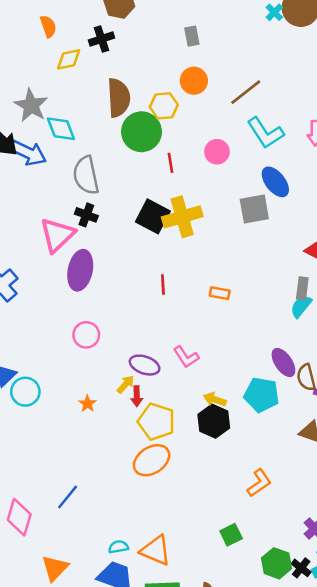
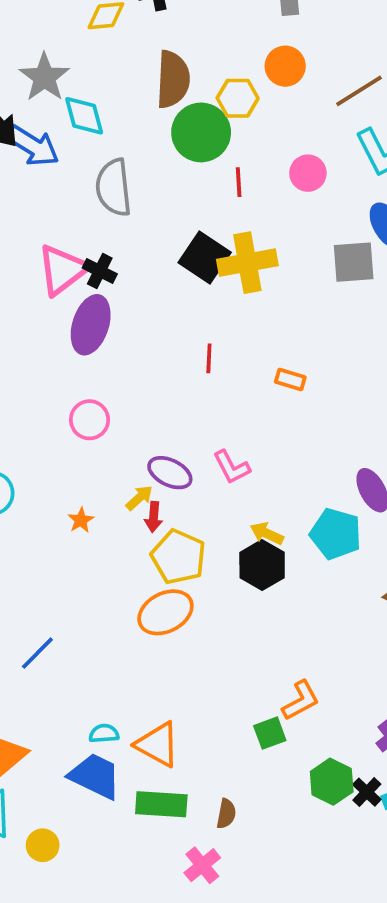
black cross: (86, 215) -> (100, 271), moved
orange L-shape: (259, 483) -> (301, 700), moved

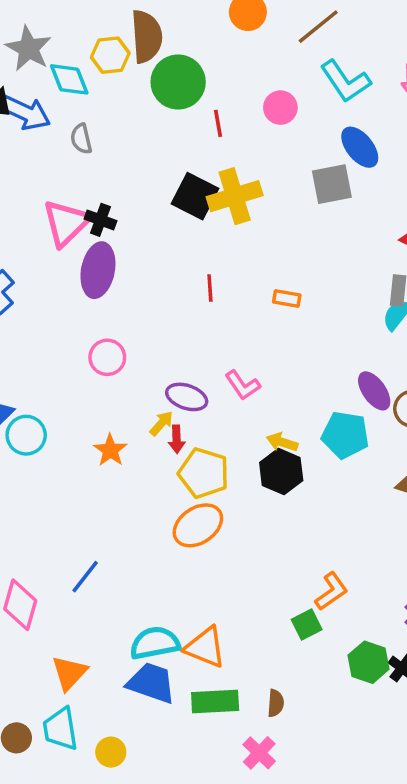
yellow hexagon: (238, 98) -> (110, 55), moved
gray semicircle: (114, 188) -> (81, 139), moved, size x0.6
orange star: (81, 520) -> (110, 450), size x1.4
cyan semicircle: (104, 733) -> (155, 643), size x1.8

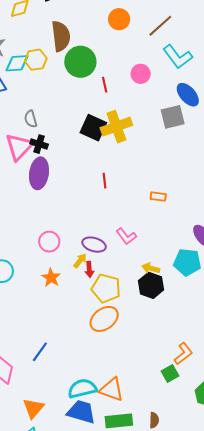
yellow hexagon: (110, 55) -> (36, 60), moved
cyan diamond: (69, 79) -> (17, 63), turned -70
gray semicircle: (81, 139) -> (31, 119), moved
orange rectangle: (287, 298) -> (158, 197), moved
pink circle: (107, 357) -> (49, 242), moved

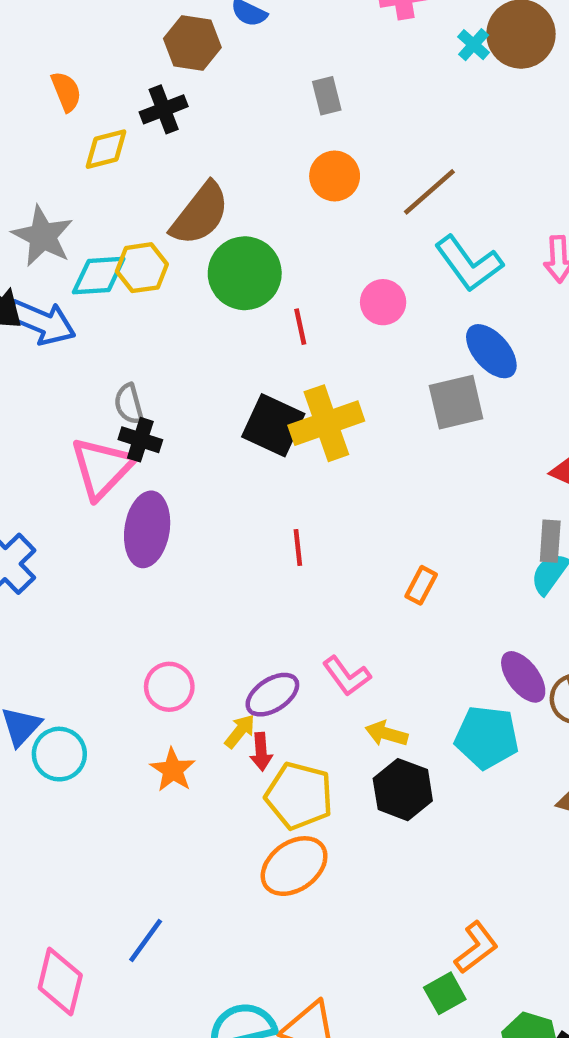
brown semicircle: (61, 36) -> (200, 214), turned 44
black cross: (39, 144) -> (140, 440), moved
orange rectangle: (158, 197) -> (421, 585), turned -70
purple ellipse: (94, 245) -> (272, 695), turned -50
yellow arrow: (151, 268) -> (386, 734), moved

